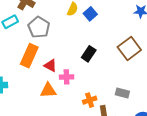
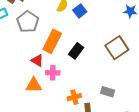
orange rectangle: (29, 56) -> (52, 41), moved

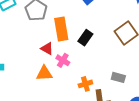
orange rectangle: (52, 41) -> (61, 29), turned -35
pink cross: (53, 73) -> (63, 60), turned 32

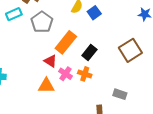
orange rectangle: (61, 29) -> (66, 42), turned 45
orange cross: (85, 84) -> (85, 74), moved, turned 32

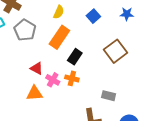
blue square: (94, 13) -> (93, 16), moved
orange rectangle: (66, 42) -> (59, 37), moved

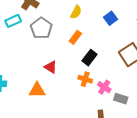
orange rectangle: (59, 37) -> (75, 37), size x0.6
pink cross: (53, 80) -> (104, 87), moved
orange triangle: (34, 93) -> (37, 90), moved

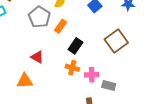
gray pentagon: (41, 28) -> (39, 17), moved
pink cross: (104, 87) -> (92, 75), turned -32

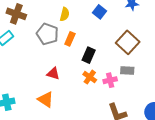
orange cross: (72, 68) -> (90, 77), turned 32
orange triangle: (25, 81) -> (46, 99), turned 48
gray rectangle: (109, 86) -> (127, 70), moved

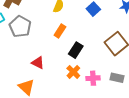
gray pentagon: (47, 34) -> (20, 27), moved
gray rectangle: (127, 70) -> (117, 78), moved

